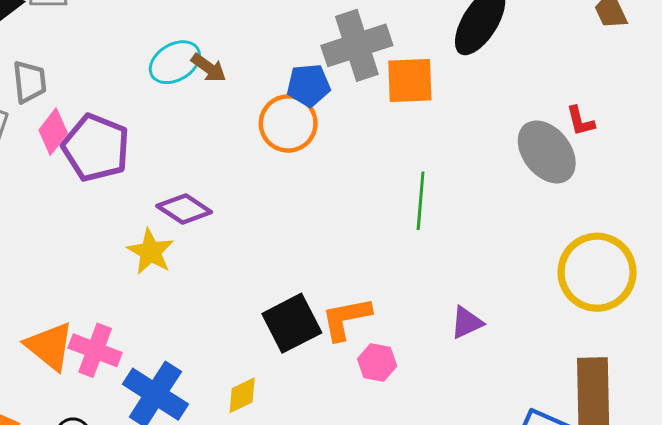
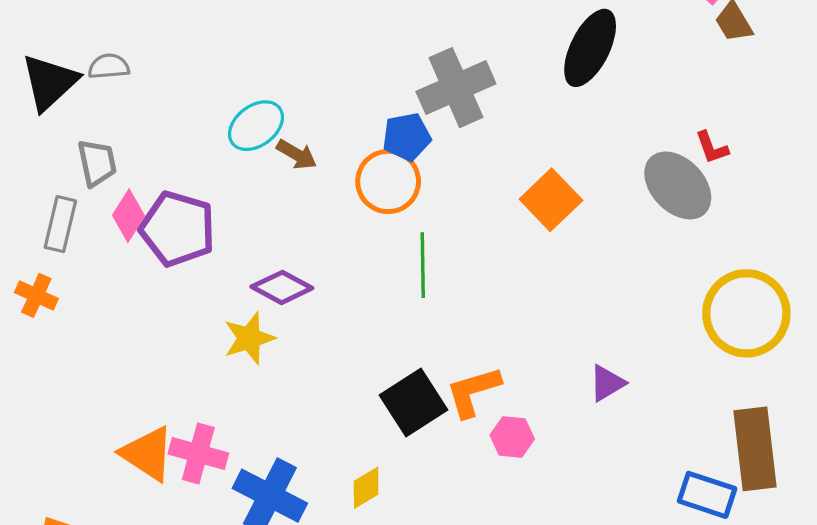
brown arrow: (209, 68) -> (297, 154), moved
orange square: (410, 80) -> (551, 200), moved, turned -36
green line: (421, 201) -> (423, 265), moved
yellow star: (151, 252) -> (249, 338), turned 30

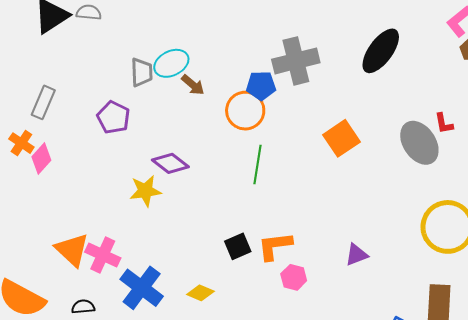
gray trapezoid: (97, 163) -> (142, 72), moved
pink diamond: (129, 216) -> (41, 158), moved
purple pentagon: (178, 229) -> (113, 117), size x0.7
black square: (413, 402) -> (238, 246), size x0.7
yellow diamond: (366, 488) -> (200, 293), turned 44

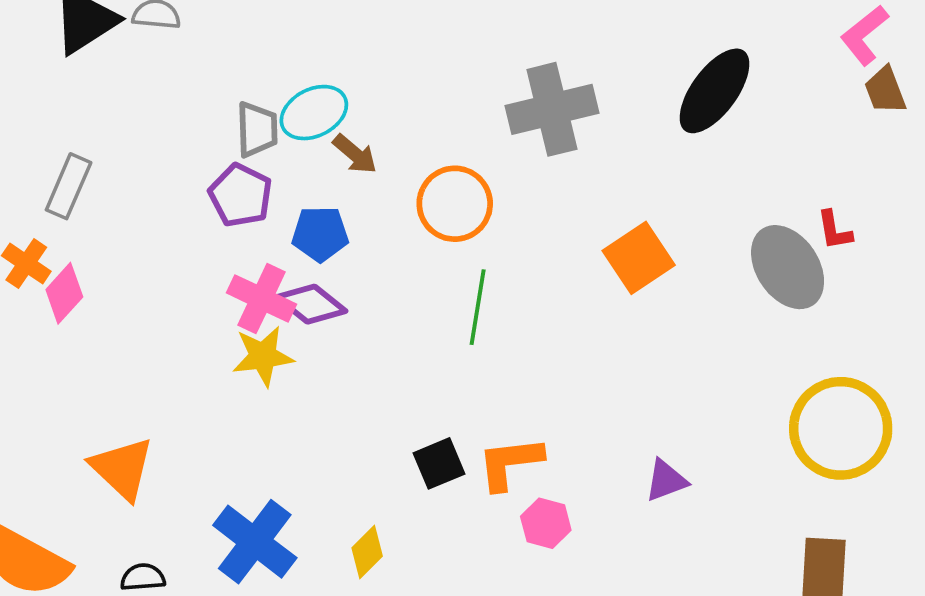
blue pentagon: (261, 86) -> (320, 234), moved
purple pentagon: (113, 117) -> (241, 195), moved
pink cross: (103, 255) -> (262, 299), moved
yellow diamond: (200, 293) -> (367, 552), turned -68

